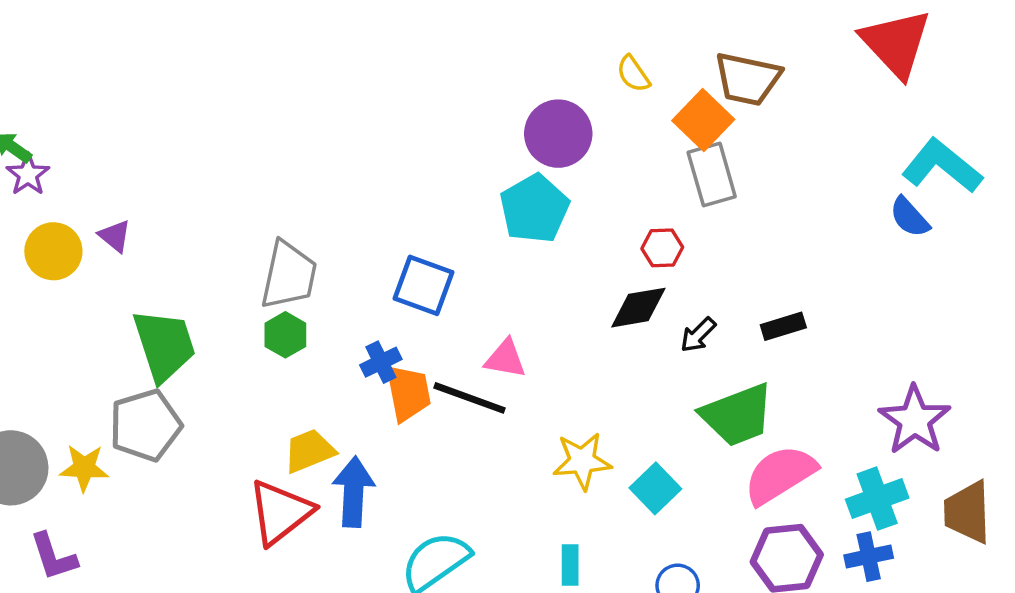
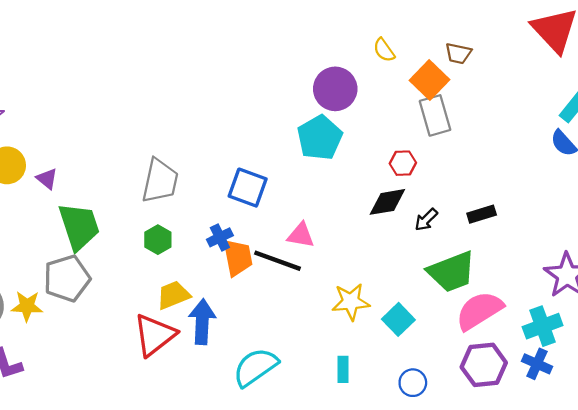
brown trapezoid: (748, 79) -> (458, 53), size x0.6
purple triangle: (115, 236) -> (47, 179), moved
green hexagon: (285, 335) -> (158, 240), moved
blue cross: (869, 557) -> (537, 364), turned 36

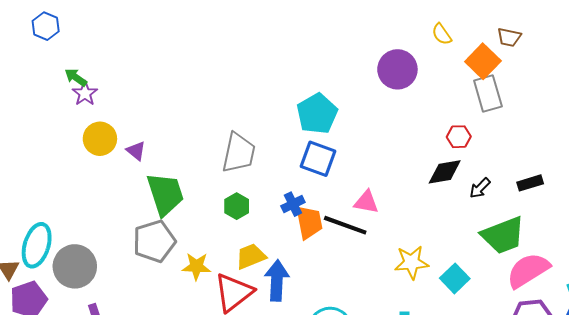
cyan pentagon: (320, 138) -> (317, 114), moved
yellow star: (27, 306) -> (196, 266), moved

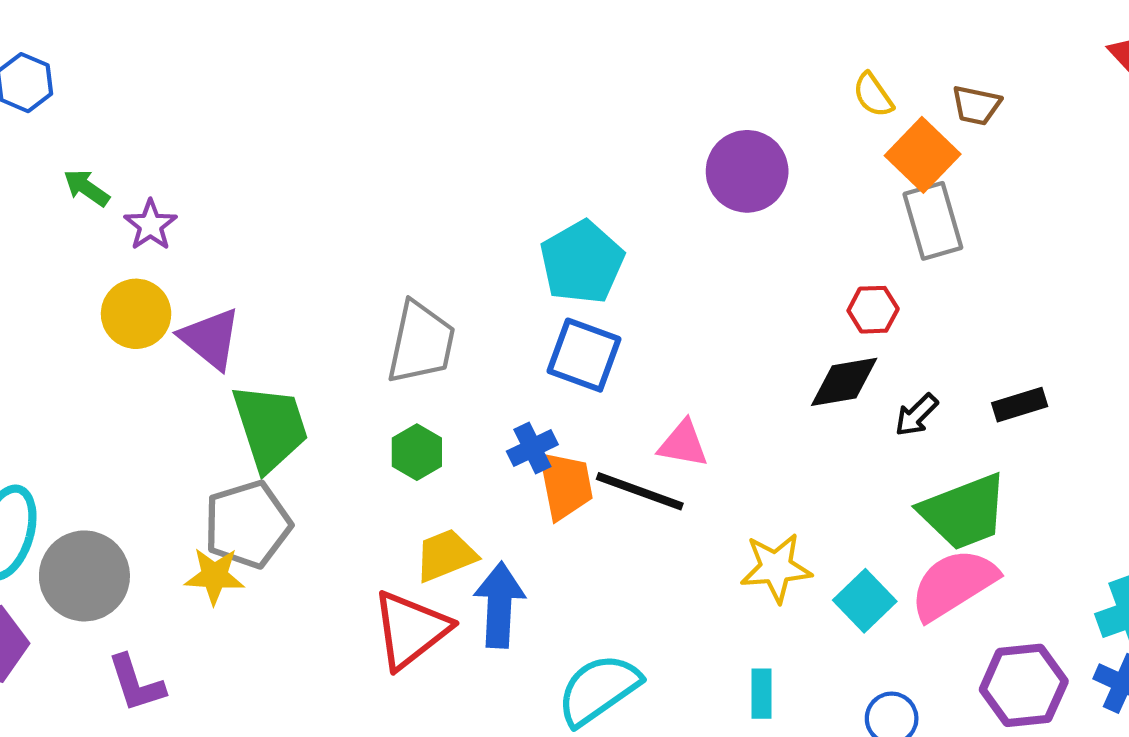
yellow semicircle: (442, 34) -> (873, 95), moved
purple star: (85, 93) -> (150, 225), moved
purple triangle: (136, 151) -> (210, 339), size x1.6
yellow star: (196, 266) -> (214, 576), moved
pink semicircle: (528, 270) -> (954, 584), moved

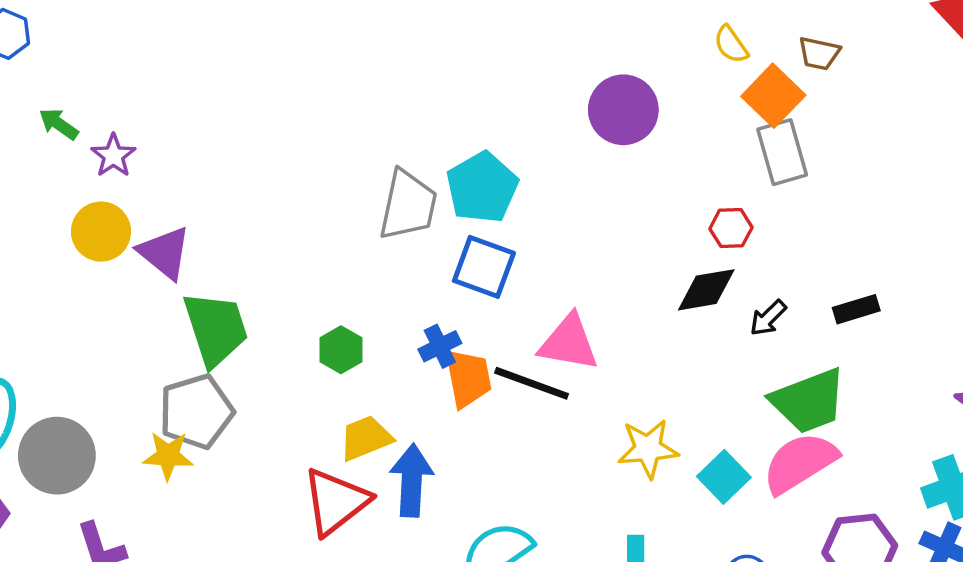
gray trapezoid: (421, 343) -> (408, 205), moved
pink triangle: (683, 444) -> (569, 343), size x1.4

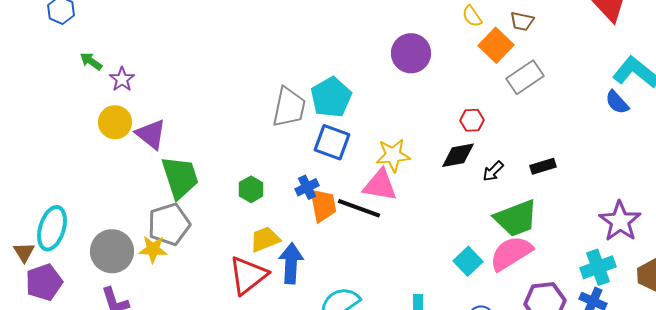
gray rectangle: (782, 152) -> (525, 77), moved, turned 72
yellow star: (648, 449) -> (393, 155), moved
gray circle: (57, 456) -> (112, 251), moved

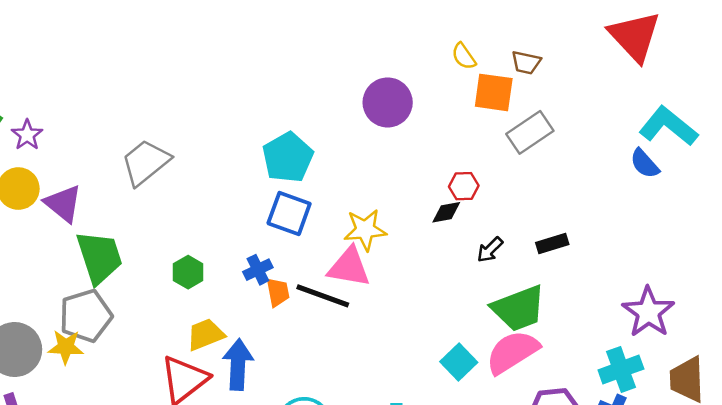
orange square: (496, 45) -> (494, 92), turned -36
gray trapezoid: (289, 107) -> (146, 162), moved, turned -141
black diamond: (458, 155) -> (446, 212), moved, size x0.7
orange trapezoid: (323, 205) -> (278, 292), size x0.7

